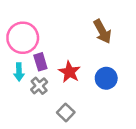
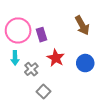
purple rectangle: (40, 62) -> (41, 35), moved
gray square: (66, 112) -> (43, 92), moved

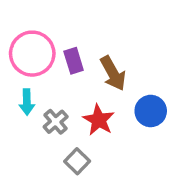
brown arrow: (82, 25) -> (113, 73), moved
red star: (56, 58) -> (99, 120), moved

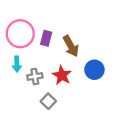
purple rectangle: (74, 61) -> (46, 38), turned 32
gray cross: (56, 122) -> (35, 76), turned 32

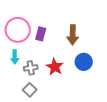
brown arrow: (71, 46) -> (73, 35), moved, turned 30
gray square: (48, 101) -> (30, 90), moved

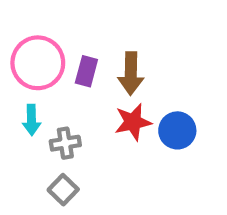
brown arrow: (73, 35) -> (131, 73), moved
red star: (55, 67) -> (133, 122), moved, turned 30

